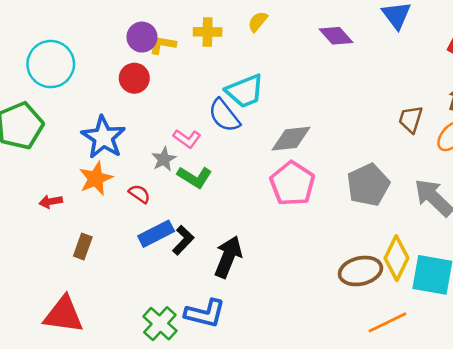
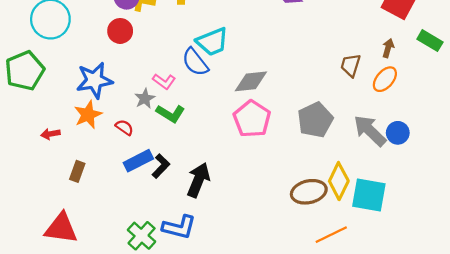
blue star: (103, 137) -> (94, 80), turned 30

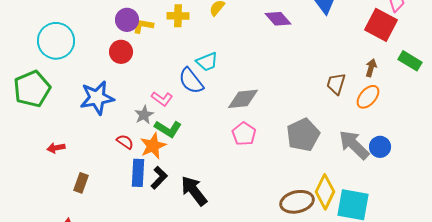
cyan trapezoid: (212, 42) -> (207, 62), size x0.7
orange star: (88, 115) -> (153, 146), moved
pink pentagon: (252, 119) -> (244, 134), size x0.7
blue rectangle: (138, 161) -> (138, 173), turned -60
black arrow: (198, 180) -> (194, 191), turned -60

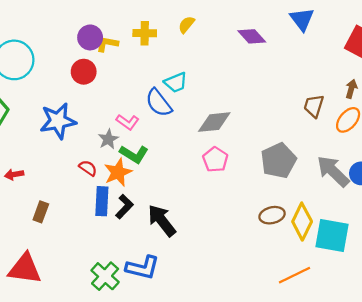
brown ellipse: (297, 202) -> (272, 215), moved, size x0.7

